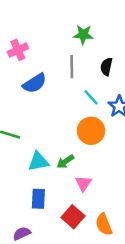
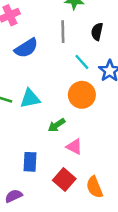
cyan triangle: (38, 162) -> (30, 99), moved
pink triangle: (83, 183) -> (74, 147), turned -36

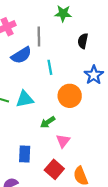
gray line: (63, 32) -> (39, 37), moved
cyan line: (82, 62) -> (50, 67), moved, turned 32
pink triangle: (74, 147) -> (63, 141), turned 40

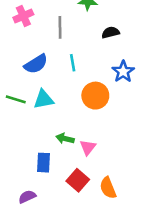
black semicircle: (83, 41) -> (111, 32), turned 64
blue semicircle: (21, 55) -> (36, 64), moved
green arrow: (48, 122) -> (65, 139), moved, turned 48

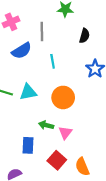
black semicircle: (111, 32) -> (84, 36), turned 120
blue semicircle: (36, 64) -> (22, 51), moved
orange circle: (95, 96) -> (63, 97), moved

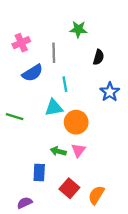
cyan triangle: (28, 92) -> (54, 108), moved
pink triangle: (65, 133) -> (78, 150), moved
orange semicircle: (82, 167) -> (96, 195), turned 54

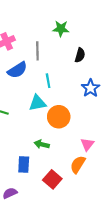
pink triangle: (78, 150) -> (87, 144), moved
orange semicircle: (96, 195) -> (78, 164), moved

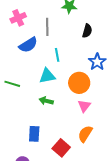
orange circle: (59, 117) -> (79, 83), moved
green arrow: (42, 144) -> (46, 101), moved
pink triangle: (87, 144) -> (84, 106), moved

